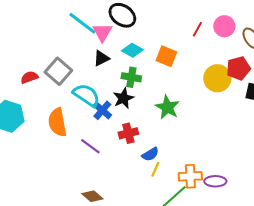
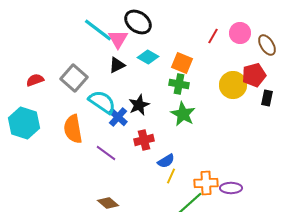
red semicircle: (29, 77) -> (35, 80), moved
green cross: (131, 77) -> (179, 84), moved

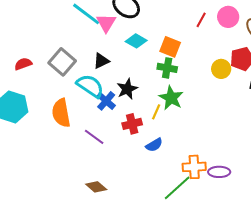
black triangle: (117, 65) -> (101, 61), moved
yellow circle: (233, 85) -> (221, 69), size x0.7
yellow line: (171, 176) -> (156, 112), moved

